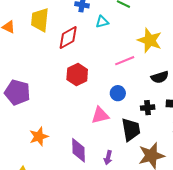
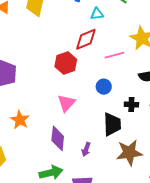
red diamond: (68, 37) -> (86, 39), moved
pink triangle: (100, 115) -> (66, 103), moved, turned -42
orange star: (39, 137) -> (20, 120), turned -30

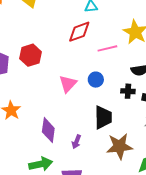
red hexagon: (66, 63) -> (31, 55), moved
pink triangle: (66, 103) -> (68, 84), moved
black cross: (131, 105) -> (128, 91), moved

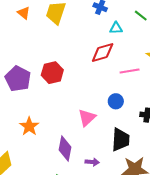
pink triangle: (68, 84) -> (87, 118), moved
purple arrow: (76, 142) -> (92, 162), turned -112

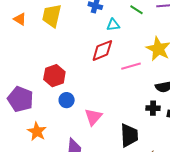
purple pentagon: (18, 79) -> (20, 99), moved
blue circle: (116, 101) -> (67, 100), moved

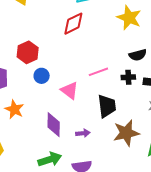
pink line: (131, 66) -> (98, 72), moved
pink triangle: (93, 117) -> (70, 90), turned -30

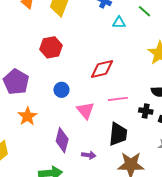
red diamond: (73, 24) -> (102, 69), moved
red hexagon: (28, 52) -> (51, 47), moved

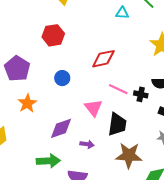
pink line: (118, 99) -> (118, 89), turned 30
pink triangle: (85, 110) -> (93, 108), moved
black cross: (146, 111) -> (141, 94), moved
purple diamond: (62, 140) -> (61, 128), turned 55

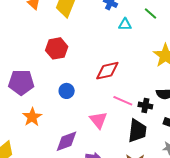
purple pentagon: (17, 69) -> (21, 82), turned -30
black trapezoid: (117, 124) -> (137, 131), moved

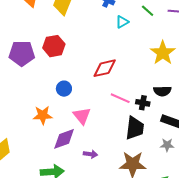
cyan triangle: (125, 24) -> (122, 22), turned -32
purple pentagon: (21, 82) -> (22, 53), moved
orange star: (32, 117) -> (43, 115), moved, turned 30
pink triangle: (98, 120) -> (82, 116), moved

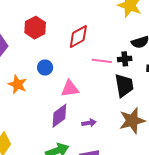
red hexagon: (54, 46) -> (35, 28), moved
orange star: (43, 115) -> (17, 84), moved, turned -30
pink triangle: (82, 116) -> (70, 89), turned -42

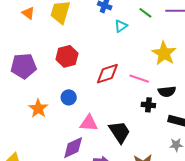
pink line: (102, 61) -> (139, 79), moved
black trapezoid: (124, 85) -> (120, 132), moved, turned -35

